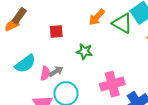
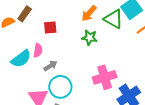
brown rectangle: (19, 16) -> (25, 14), moved
green star: (84, 52) -> (90, 38), moved
pink semicircle: (45, 73) -> (38, 50), moved

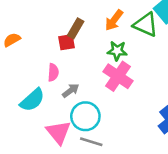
brown rectangle: (25, 14) -> (76, 28), moved
cyan semicircle: (21, 59) -> (32, 100), moved
pink cross: (105, 77) -> (118, 76), moved, turned -35

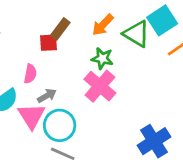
pink triangle: (58, 132) -> (31, 116), moved

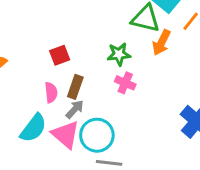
orange arrow: (103, 25) -> (161, 43), moved
brown rectangle: (60, 29) -> (75, 87), moved
pink cross: (100, 86) -> (125, 83), size x0.6

